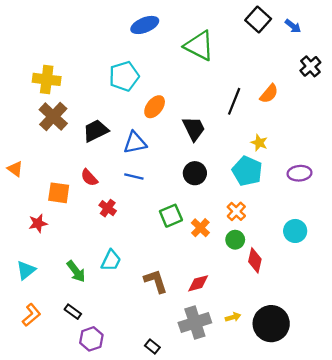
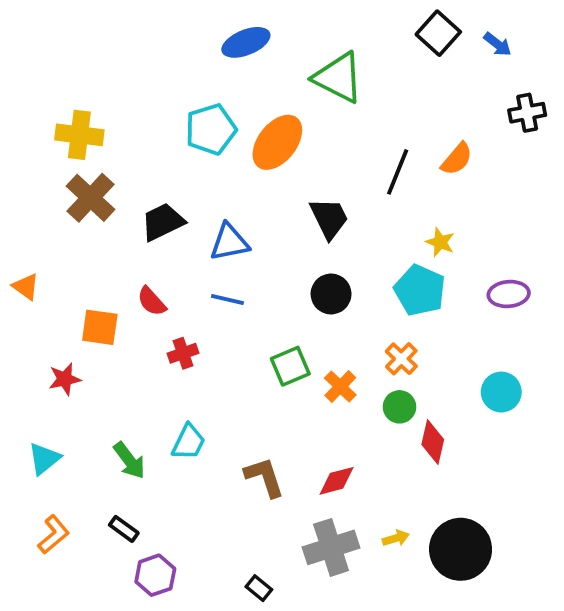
black cross: (310, 66) -> (527, 113), turned 30
orange ellipse: (155, 107) -> (277, 142), moved, size x1.4
red cross: (108, 208) -> (183, 353), turned 35

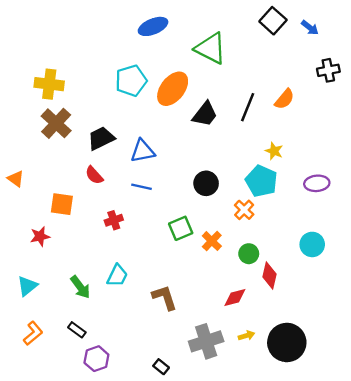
black trapezoid: (329, 218) -> (205, 114), moved, turned 64
red semicircle: (152, 301) -> (94, 175), moved
orange cross: (401, 359) -> (244, 210), moved
red diamond: (337, 481) -> (235, 298), moved

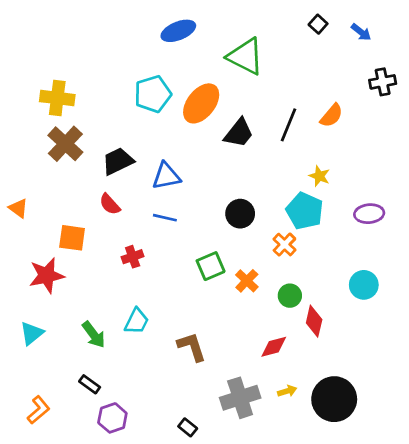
black square: (273, 21) -> (318, 24), size x0.6
red star: (40, 236) -> (47, 275), size x1.5
orange L-shape: (33, 333) -> (39, 410), moved

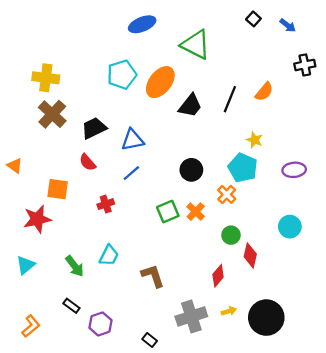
blue line: (165, 218) -> (131, 173), turned -54
orange cross: (247, 281) -> (196, 212), moved
red diamond: (274, 347) -> (218, 276), turned -35
purple hexagon: (112, 418) -> (100, 324), moved

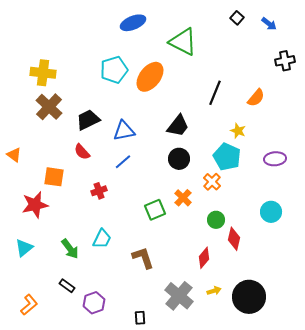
orange semicircle: (264, 92) -> (256, 98), moved
black trapezoid: (190, 106) -> (178, 126), moved
green square: (168, 212) -> (155, 210), moved
gray cross: (191, 316) -> (179, 296), turned -32
black rectangle: (150, 340) -> (140, 318), turned 48

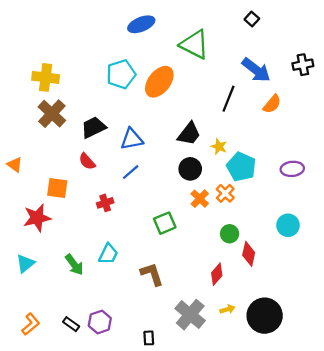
blue arrow: (269, 24) -> (256, 70), moved, size x1.8
yellow star: (238, 131) -> (219, 147), moved
orange cross: (183, 198) -> (200, 199), moved
black rectangle: (67, 286) -> (71, 324), moved

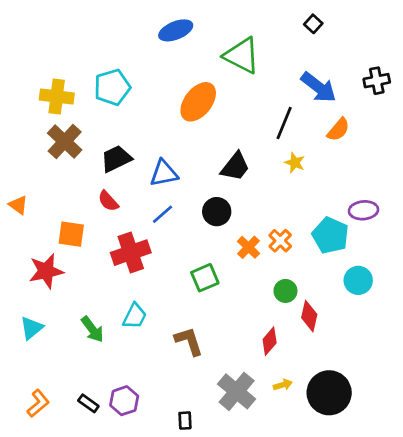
cyan pentagon: (121, 74) -> (112, 87), moved
yellow star: (219, 147) -> (295, 163), moved
cyan pentagon: (241, 167) -> (330, 235), moved
black circle: (190, 169) -> (217, 212), moved
red cross: (105, 203) -> (131, 253), size x1.8

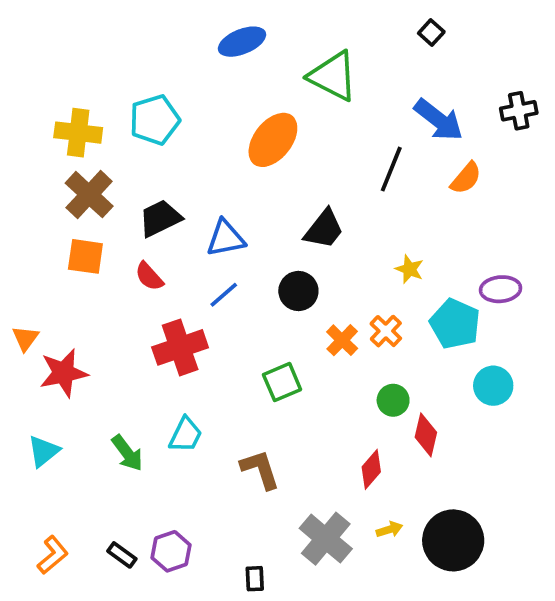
yellow star: (295, 163) -> (409, 269), moved
orange triangle: (18, 205) -> (25, 338), moved, turned 30
orange square: (71, 234) -> (85, 256), moved

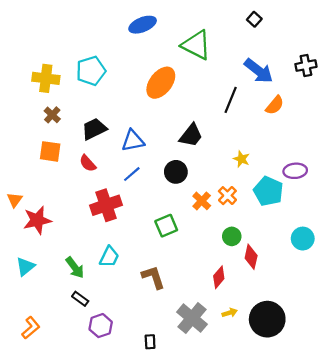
brown cross: (89, 195) -> (52, 115), size x0.6
cyan circle: (493, 386) -> (303, 239), moved
black rectangle: (122, 555) -> (80, 299), moved

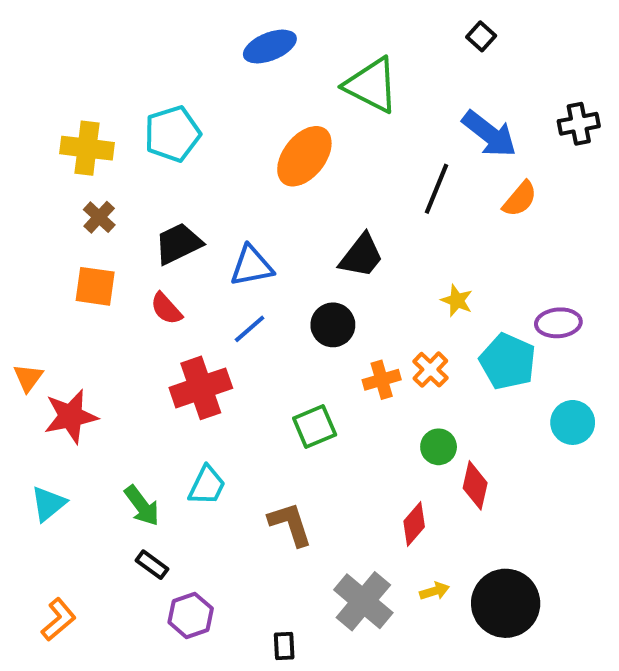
orange cross: (202, 201) -> (382, 380), turned 30
cyan circle: (303, 239) -> (573, 422), moved

